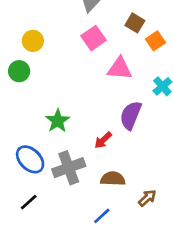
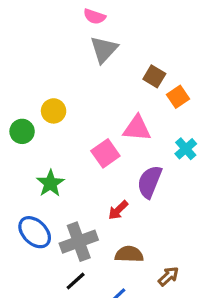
pink square: (93, 38) -> (105, 153), moved
yellow circle: (33, 41) -> (54, 111), moved
green star: (58, 121) -> (50, 183), moved
black line: (29, 202) -> (76, 281), moved

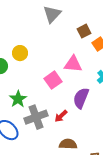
brown square: (154, 76) -> (84, 31), turned 32
gray cross: (79, 242) -> (36, 117), moved

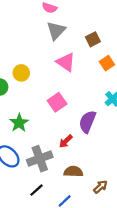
brown square: (84, 31) -> (93, 39), moved
pink triangle: (73, 64) -> (66, 62), moved, turned 30
gray cross: (36, 117) -> (40, 159), moved

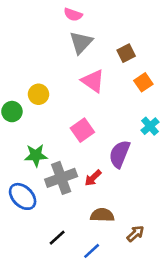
green star: (19, 123) -> (36, 155), turned 30
gray cross: (40, 159) -> (61, 178), moved

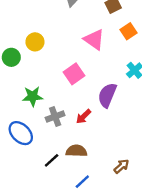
pink triangle: (93, 81) -> (94, 40), moved
gray cross: (61, 178) -> (55, 117), size x0.7
brown semicircle: (102, 215) -> (76, 151), moved
black line: (57, 238) -> (52, 160), moved

